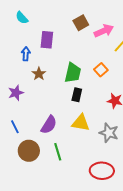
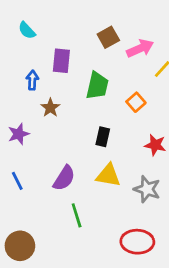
green trapezoid: (73, 73) -> (97, 86), moved
brown circle: (29, 151) -> (20, 246), moved

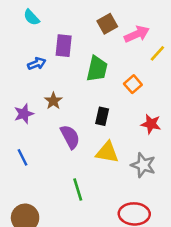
blue arrow: (32, 80) -> (37, 64), turned 66
brown star: (50, 108) -> (53, 101), moved
purple semicircle: (64, 178) -> (70, 137), moved, turned -60

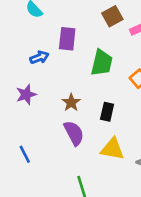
brown star: (53, 101) -> (71, 103), moved
purple star: (24, 114) -> (26, 95), moved

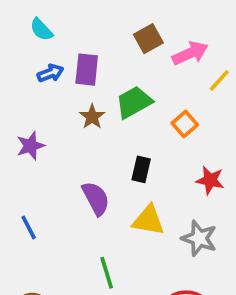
blue arrow: (39, 57) -> (50, 73), moved
green trapezoid: (102, 63) -> (134, 102), turned -132
brown star: (71, 103) -> (92, 117), moved

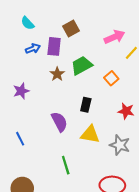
brown square: (148, 39) -> (71, 28), moved

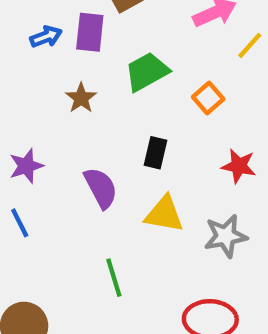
brown star: (57, 74) -> (81, 98), moved
purple star: (21, 91) -> (26, 166), moved
gray star: (120, 145) -> (226, 236), turned -30

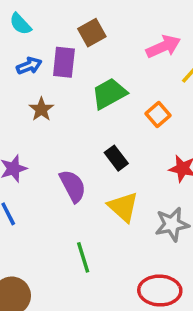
brown star: (81, 98) -> (41, 109), moved
black rectangle: (156, 153) -> (116, 158), turned -50
yellow triangle: (164, 214) -> (123, 207), turned 32

